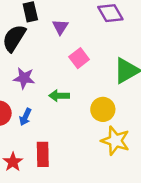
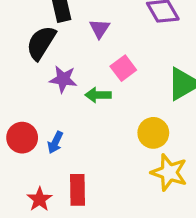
purple star: (24, 78) -> (63, 79), moved
green arrow: (59, 96) -> (98, 95), moved

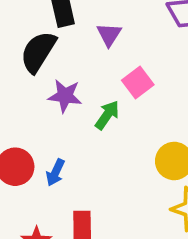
green arrow: (98, 95) -> (107, 115), turned 125

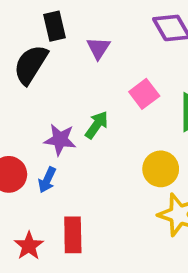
pink square: (138, 82) -> (144, 94), moved
purple star: (65, 96) -> (60, 140), moved

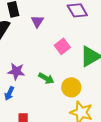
green arrow: (97, 125) -> (46, 78), moved, turned 84

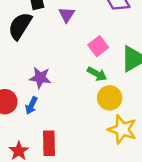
green arrow: (46, 78) -> (97, 74), moved

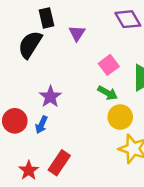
purple star: (40, 78) -> (50, 97), turned 30
red rectangle: (49, 143) -> (59, 163), turned 35

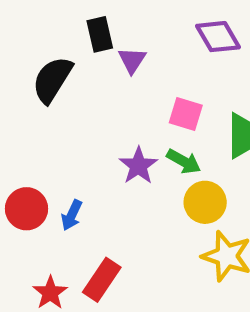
black rectangle: (47, 18) -> (100, 34), moved
pink square: (109, 65) -> (186, 114), turned -36
purple star: (50, 97) -> (138, 166), moved

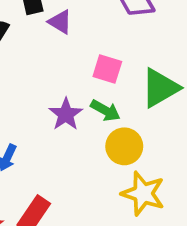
purple triangle: (132, 60) -> (60, 22), turned -32

